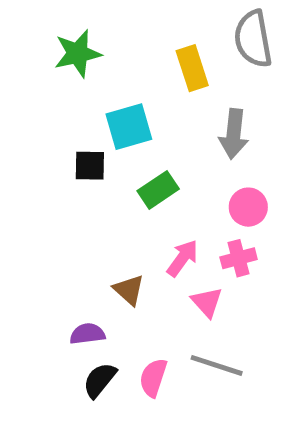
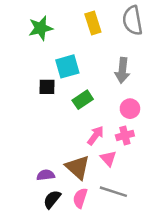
yellow rectangle: (192, 68) -> (93, 23), moved
brown triangle: (129, 290) -> (78, 167), moved, size x1.5

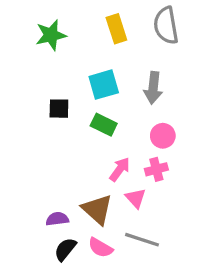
cyan square: (67, 66) -> (104, 85), moved
green rectangle: (83, 100) -> (104, 125), turned 60
pink semicircle: (80, 198) -> (100, 248), turned -78

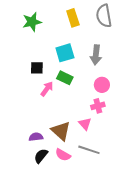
pink arrow: (120, 169) -> (47, 89), moved

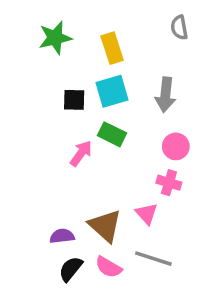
gray semicircle: (104, 16) -> (179, 27), size x0.6
yellow rectangle: (73, 18) -> (112, 48), moved
black square: (37, 68) -> (74, 100), moved
pink cross: (98, 106) -> (169, 183), turned 32

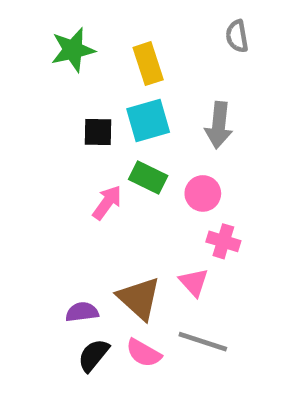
pink circle: (176, 146) -> (203, 193), moved

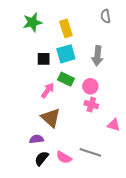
pink cross: (223, 241) -> (91, 105), moved
pink triangle: (194, 282) -> (114, 125), moved, turned -32
brown triangle: (139, 298) -> (51, 118), moved

